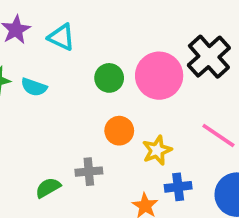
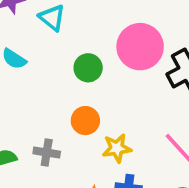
pink circle: (159, 76) -> (140, 47), moved

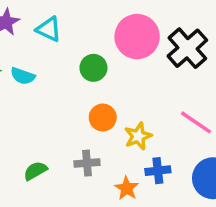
gray cross: (47, 153) -> (87, 163), moved

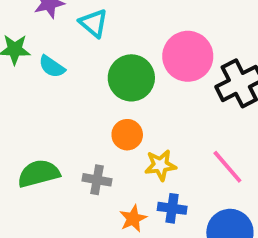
green circle: (93, 68) -> (131, 78), size x1.5
green semicircle: (35, 171) -> (39, 173), size x1.5

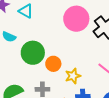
green circle: (131, 78) -> (33, 53), moved

